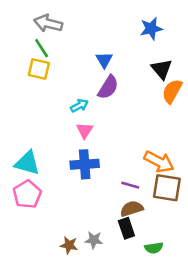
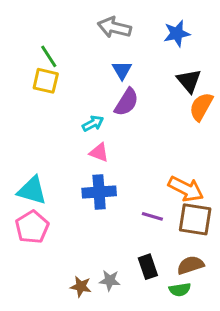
gray arrow: (48, 23) -> (114, 27), moved
pink triangle: (85, 130) -> (99, 152), turned -42
brown semicircle: (132, 209) -> (190, 265), moved

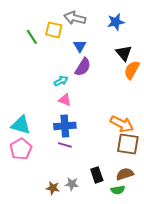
yellow square: (46, 81) -> (54, 30), moved
purple line: (152, 216) -> (65, 145), moved

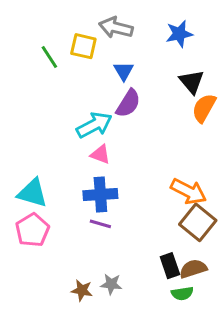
cyan arrow: (61, 81) -> (94, 125), size x1.6
brown square: (128, 144) -> (198, 222), turned 30
black rectangle: (97, 175) -> (170, 266), moved

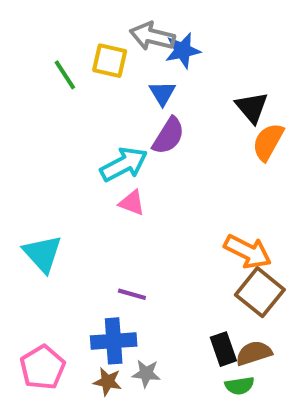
blue star: (179, 34) -> (183, 51), moved
cyan triangle: (32, 193) -> (43, 254), turned 32
blue cross: (100, 195) -> (114, 341), moved
pink pentagon: (32, 230) -> (43, 367), moved

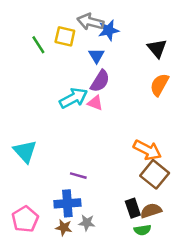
black triangle: (252, 107) -> (157, 48), moved
pink triangle: (132, 203) -> (95, 103), moved

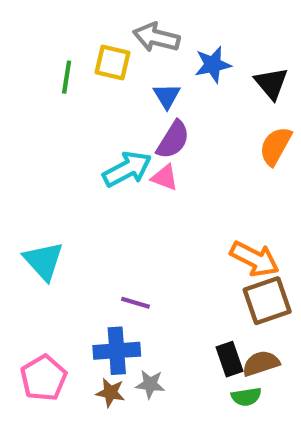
blue star: (109, 30) -> (213, 65), moved
green line: (38, 45) -> (67, 77), turned 42
brown square: (155, 174) -> (267, 301), turned 32

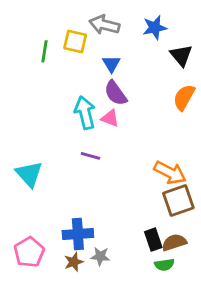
blue star: (213, 65) -> (155, 28), moved
purple semicircle: (173, 140) -> (116, 93), turned 112
cyan arrow: (127, 169) -> (85, 113), turned -76
purple line: (135, 303) -> (90, 156), moved
brown star: (110, 393) -> (74, 262), turned -30

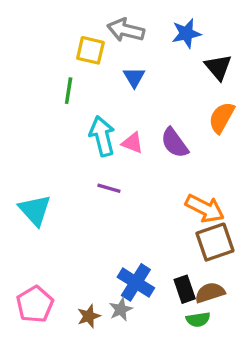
green line: (44, 51) -> (69, 91), moved
purple semicircle: (116, 93) -> (175, 143), moved
blue cross: (78, 234) -> (136, 282), moved, turned 36
gray star: (100, 256) -> (121, 309), turned -30

